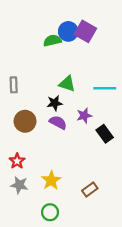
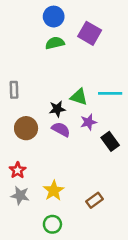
blue circle: (68, 31) -> (54, 17), moved
green triangle: (67, 84) -> (79, 97), moved

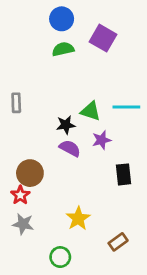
brown circle: (26, 128) -> (30, 173), moved
black rectangle: (110, 141) -> (124, 174), moved, turned 30
yellow star: (54, 191) -> (78, 218), moved
brown rectangle: (94, 200) -> (118, 242), moved

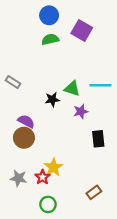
gray rectangle: (16, 103) -> (13, 82), turned -56
purple semicircle: (70, 148) -> (26, 121), moved
red star: (20, 195) -> (43, 177), moved
yellow star: (78, 218) -> (53, 167), moved

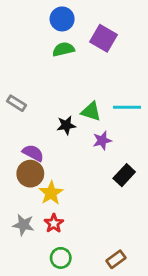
black rectangle: (98, 139) -> (124, 175), turned 49
yellow star: (53, 167) -> (51, 193), moved
brown rectangle: (94, 192) -> (116, 259), moved

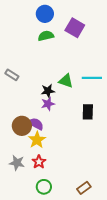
purple star: (102, 141) -> (48, 104), moved
purple semicircle: (33, 153) -> (36, 124), moved
black rectangle: (124, 175) -> (88, 112), moved, turned -42

